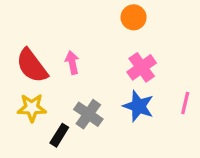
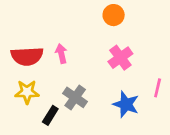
red semicircle: (32, 66) -> (27, 56), turned -56
blue star: (138, 106) -> (126, 104), moved

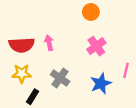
blue star: (126, 104) -> (101, 83), turned 30
black rectangle: (50, 115) -> (33, 97), moved

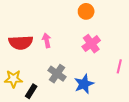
yellow star: (22, 74) -> (13, 79), moved
blue star: (101, 83) -> (84, 84), moved

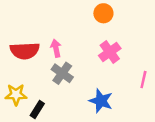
gray cross: (57, 74) -> (62, 73), moved
blue star: (84, 84) -> (101, 101), turned -30

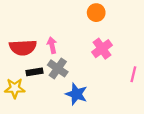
blue star: (101, 101) -> (76, 94), moved
black rectangle: (37, 110) -> (35, 72), moved, turned 49

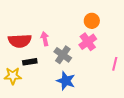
orange circle: (96, 13) -> (92, 21), moved
gray cross: (58, 68) -> (63, 55), moved

